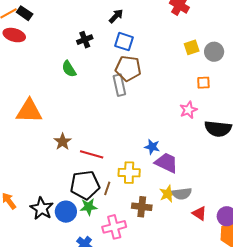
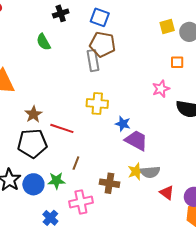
yellow cross: (129, 173) -> (97, 103), moved
black pentagon: (85, 185) -> (32, 143), moved

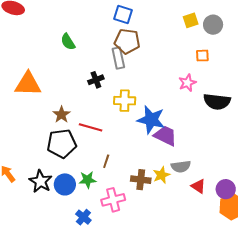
black cross: (61, 13) -> (96, 80), moved
blue star: (123, 124) -> (151, 120), size x1.8
yellow star: (136, 171) -> (161, 175), moved

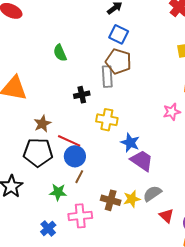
blue star: (151, 120) -> (130, 143), size x0.7
gray semicircle: (181, 167) -> (152, 194), turned 144
blue circle: (65, 184) -> (75, 156), moved

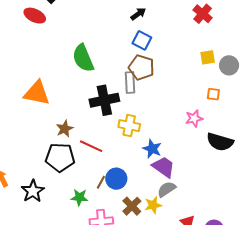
green semicircle: (60, 53) -> (83, 58), size x1.6
black cross: (82, 95) -> (104, 100), size x1.8
blue circle: (75, 156) -> (116, 179), moved
gray semicircle: (152, 194) -> (167, 189), moved
brown cross: (111, 200) -> (132, 206), turned 30

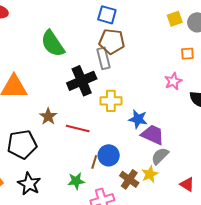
black pentagon: (60, 157) -> (22, 144), moved

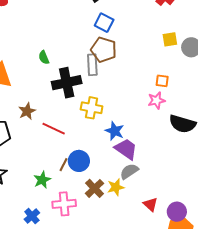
green semicircle: (53, 44) -> (44, 57), moved, size x0.5
orange square: (187, 54) -> (162, 81), moved
green star: (76, 181) -> (42, 180), turned -30

